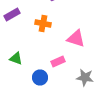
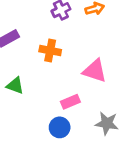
green triangle: (16, 58) -> (15, 86), moved
blue circle: (40, 78) -> (60, 127), moved

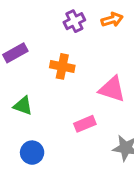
blue circle: (60, 127) -> (32, 153), moved

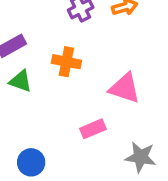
green triangle: (23, 106) -> (21, 81), moved

